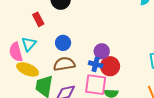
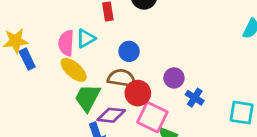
blue cross: (96, 64) -> (195, 98), moved
red circle: (110, 66) -> (138, 93), moved

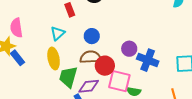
pink semicircle: (66, 43) -> (16, 28), moved
yellow ellipse: (74, 70) -> (54, 58), turned 50
blue cross: (195, 98) -> (148, 60), size x1.5

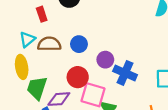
blue circle: (92, 36) -> (79, 44), moved
brown semicircle: (91, 57) -> (49, 44), moved

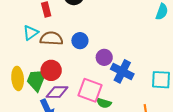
yellow ellipse: (22, 67) -> (18, 78), moved
red circle: (78, 77) -> (51, 70), moved

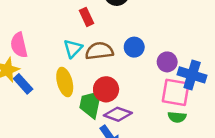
yellow ellipse: (18, 78) -> (65, 82), moved
pink square: (90, 90) -> (176, 92), moved
purple diamond: (57, 92) -> (118, 114), turned 30

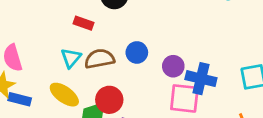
red rectangle: (87, 17) -> (83, 23), turned -42
yellow ellipse: (65, 82) -> (64, 95), turned -36
blue rectangle: (23, 84) -> (20, 99), turned -30

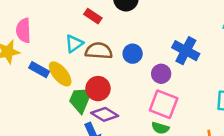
blue cross: (201, 79) -> (186, 51), moved
blue rectangle: (20, 99) -> (39, 70), moved

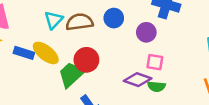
green trapezoid: (81, 100) -> (71, 74), turned 36
pink square: (164, 104) -> (155, 62), size x0.6
purple diamond: (105, 114) -> (138, 80), moved

